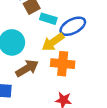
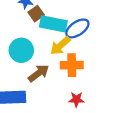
cyan rectangle: (48, 19) -> (53, 24), size x1.6

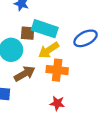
brown square: (36, 14) -> (28, 33), moved, turned 32
blue ellipse: (77, 28) -> (86, 38), moved

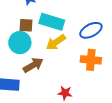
brown square: (28, 33) -> (26, 25), moved
orange cross: (57, 70) -> (91, 60), moved

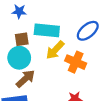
orange cross: (91, 60) -> (76, 62), moved, turned 30
brown arrow: (33, 65) -> (26, 79), moved

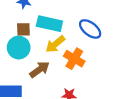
blue ellipse: (88, 31) -> (90, 29), turned 70
brown arrow: (26, 79) -> (40, 70), moved

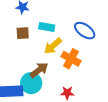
cyan rectangle: (49, 24) -> (47, 27), size x0.7
cyan circle: (19, 48) -> (31, 83), moved

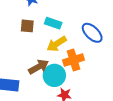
orange cross: (71, 59) -> (74, 60), turned 36
cyan circle: (31, 83) -> (54, 75), moved

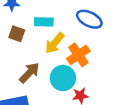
brown square: (27, 26) -> (17, 34), turned 32
brown arrow: (39, 67) -> (29, 73), moved

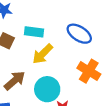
orange cross: (78, 55) -> (89, 71), moved, turned -30

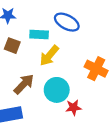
blue ellipse: (79, 34) -> (67, 22), moved

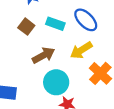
yellow arrow: (49, 55) -> (81, 50), moved
brown arrow: (24, 84) -> (43, 55), moved

